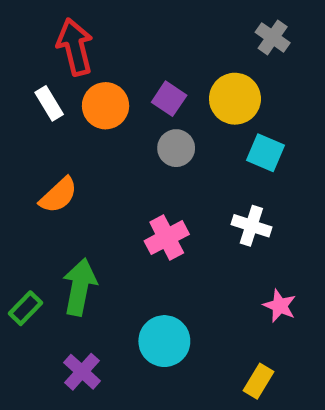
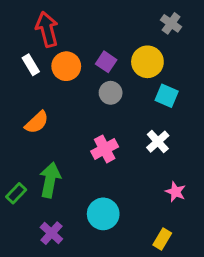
white cross: (251, 226) -> (158, 142), turned 30

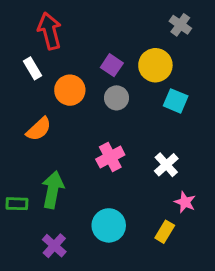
orange circle: (66, 66) -> (70, 90), moved
white cross: (158, 142) -> (166, 165), moved
green rectangle: (16, 193) -> (17, 204), turned 48
yellow rectangle: (162, 239) -> (165, 232), moved

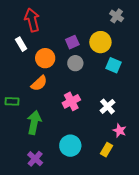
purple square: (112, 65) -> (72, 42), turned 32
orange semicircle: (39, 129) -> (39, 83), moved
green rectangle: (17, 204) -> (12, 101), moved

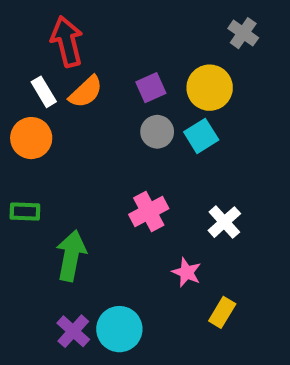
orange circle: (45, 58) -> (31, 138), moved
cyan square: (114, 65) -> (201, 136), moved, turned 35
orange semicircle: (39, 83) -> (86, 92), moved
pink star: (120, 131) -> (187, 272), moved
cyan circle: (70, 146) -> (119, 329), moved

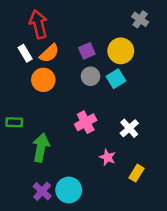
orange circle: (31, 138) -> (43, 80), moved
yellow rectangle: (222, 312) -> (136, 173), moved

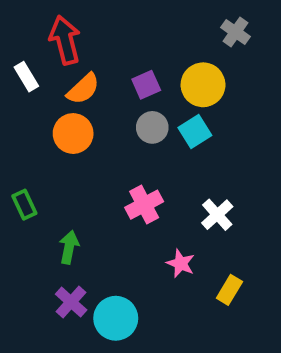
white rectangle: (25, 53) -> (26, 77), moved
green rectangle: (14, 122) -> (24, 205), turned 63
green arrow: (41, 148) -> (69, 247), size x0.7
purple cross: (42, 191) -> (71, 302), moved

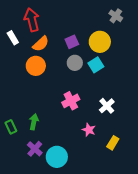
green rectangle: (24, 205) -> (11, 127), moved

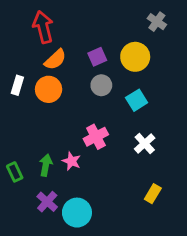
white rectangle: (13, 38) -> (17, 85), moved, turned 48
cyan square: (96, 65) -> (137, 100), moved
pink star: (89, 130) -> (72, 161), moved

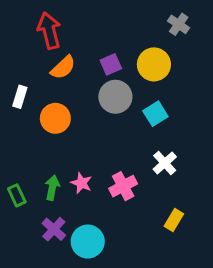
gray circle: (101, 85) -> (115, 97), size x1.4
orange circle: (49, 89) -> (55, 118), moved
pink cross: (96, 137) -> (123, 186), moved

